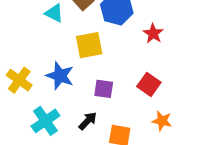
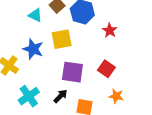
blue star: (60, 76) -> (33, 49), moved
purple square: (104, 89) -> (72, 72), size x1.5

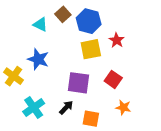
yellow square: (62, 39) -> (91, 49), moved

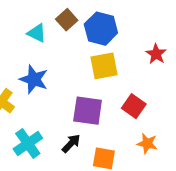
red star: (117, 40) -> (156, 54), moved

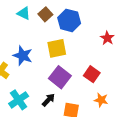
cyan triangle: (37, 33) -> (24, 13), moved
yellow square: (104, 66) -> (57, 48), moved
purple square: (88, 111) -> (60, 77), turned 30

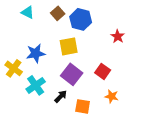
cyan triangle: (24, 13) -> (28, 12), moved
blue star: (23, 56) -> (36, 53), turned -30
cyan cross: (19, 100) -> (36, 85), moved

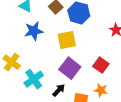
blue star: (36, 53) -> (34, 31), moved
orange star: (112, 96) -> (101, 90), moved

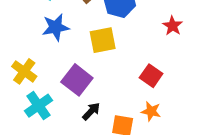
purple square: (70, 68) -> (77, 80), moved
cyan cross: (34, 79) -> (38, 106), moved

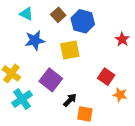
black arrow: (91, 111) -> (70, 100), moved
orange star: (151, 111) -> (120, 95), moved

